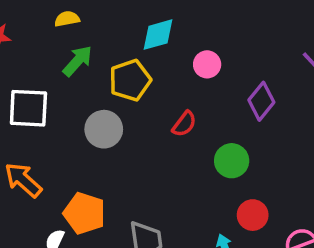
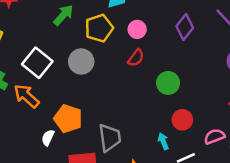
pink circle: (207, 64) -> (137, 29), moved
purple diamond: (261, 101) -> (185, 27), moved
white square: (28, 108) -> (37, 63), moved, turned 36

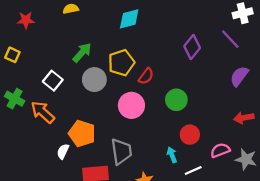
green arrow: (63, 15) -> (82, 53), moved
yellow pentagon: (99, 28) -> (121, 63), moved
pink circle: (137, 29) -> (131, 105), moved, size x1.5
white square: (37, 63) -> (53, 81), size x0.7

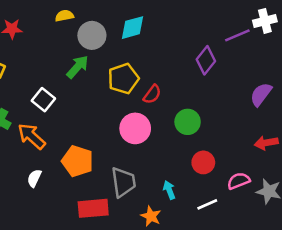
purple line: (230, 39) -> (237, 35), moved, turned -70
gray circle: (94, 80) -> (92, 35), moved
white semicircle: (63, 151) -> (34, 178), moved
cyan arrow: (172, 155) -> (169, 190), moved

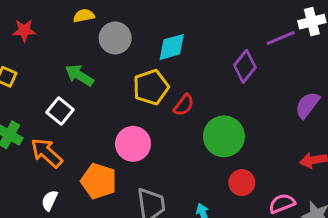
cyan diamond: (133, 28) -> (172, 47), moved
green arrow: (77, 67) -> (79, 75), moved, turned -100
green circle: (188, 122) -> (224, 136), size x1.4
pink circle: (135, 128) -> (133, 144), moved

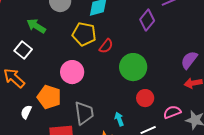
yellow pentagon: (151, 87) -> (84, 34), turned 30
purple semicircle: (307, 105) -> (189, 60), moved
white semicircle: (50, 200) -> (26, 112), moved

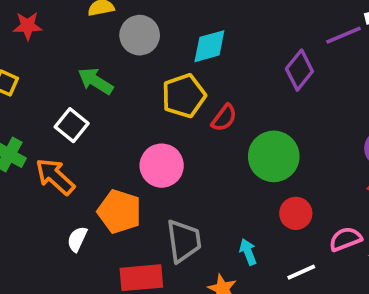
yellow pentagon: (84, 34) -> (184, 96), turned -30

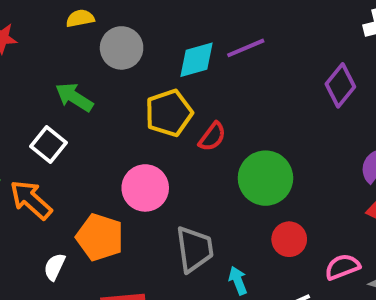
purple line: (344, 35) -> (246, 48), moved
purple diamond: (299, 70) -> (340, 85), moved
gray trapezoid: (184, 241) -> (195, 249), moved

